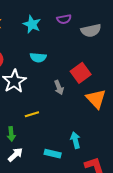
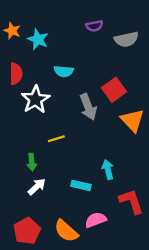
cyan star: (32, 24) -> (38, 39), moved
gray arrow: (59, 87) -> (88, 107), size x1.5

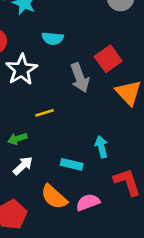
green arrow: (32, 162) -> (17, 139), turned 77
orange semicircle: (66, 231) -> (54, 197), moved

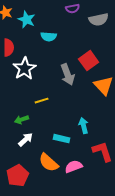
cyan semicircle: (53, 38) -> (49, 37), moved

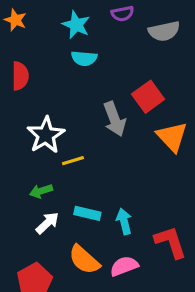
cyan star: (27, 20) -> (76, 25), moved
white star: (25, 69) -> (46, 135), moved
cyan arrow: (84, 126) -> (124, 221), moved
cyan rectangle: (62, 139) -> (87, 213), moved

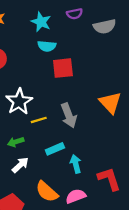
red square: (148, 97) -> (63, 68), moved, turned 30
gray arrow: (115, 119) -> (69, 115), moved
cyan rectangle: (87, 213) -> (55, 149), moved, turned -36

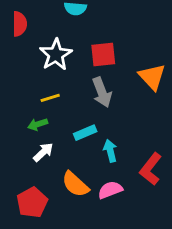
red square: (63, 68) -> (103, 55), moved
white star: (19, 102) -> (56, 55), moved
yellow line: (39, 120) -> (50, 98), moved
red L-shape: (109, 179) -> (151, 169), turned -124

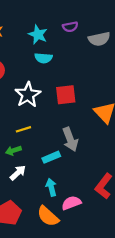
gray arrow: (102, 92) -> (70, 139), moved
cyan arrow: (110, 151) -> (51, 187), moved
orange semicircle: (75, 184) -> (48, 216), moved

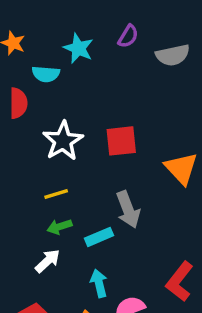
purple semicircle: (70, 27) -> (128, 36), turned -48
cyan semicircle: (43, 58) -> (46, 74), moved
green arrow: (13, 150) -> (59, 227), moved

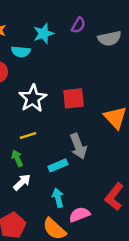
cyan star: (78, 48) -> (44, 34), turned 30
green arrow: (59, 227) -> (17, 158), moved, turned 84

